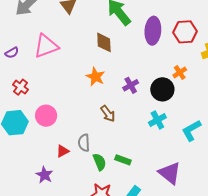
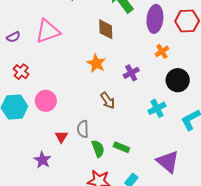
orange cross: (180, 72) -> (162, 51), moved
black circle: (162, 89) -> (178, 80), moved
red triangle: (63, 151) -> (61, 137), turned -32

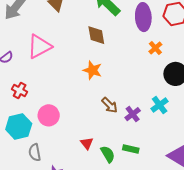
purple cross: (131, 73) -> (133, 114), moved
gray semicircle: (83, 129) -> (35, 152), moved
red triangle: (61, 137) -> (87, 143), moved

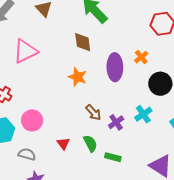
purple ellipse: (143, 17) -> (115, 67), moved
red triangle: (87, 143) -> (63, 144), moved
gray semicircle: (35, 152) -> (27, 154), moved, turned 114
green semicircle: (108, 154) -> (90, 143), moved

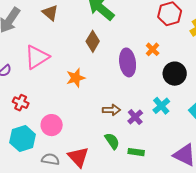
brown diamond: (83, 42) -> (93, 41), turned 45
orange star: (78, 77) -> (76, 78), moved, turned -30
brown arrow: (93, 113) -> (111, 110), turned -42
red triangle: (63, 144) -> (78, 157), moved, size x1.6

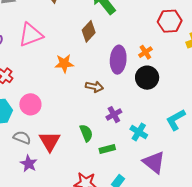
black circle: (175, 74) -> (147, 78), moved
cyan cross: (161, 106) -> (139, 132), moved, turned -30
brown arrow: (111, 110) -> (94, 87), moved
green rectangle: (136, 152) -> (107, 149), turned -35

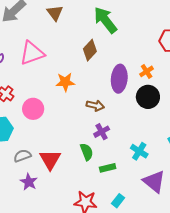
pink circle: (30, 104) -> (33, 109), moved
purple cross: (114, 115) -> (102, 132), moved
gray semicircle: (22, 138) -> (22, 156), turned -42

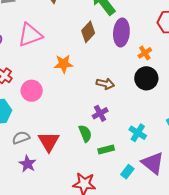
purple ellipse: (119, 79) -> (121, 32), moved
brown arrow: (95, 106) -> (105, 84), moved
cyan rectangle: (118, 201) -> (127, 172), moved

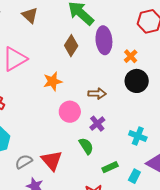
pink circle: (32, 91) -> (70, 112), moved
green rectangle: (106, 150) -> (110, 167), moved

